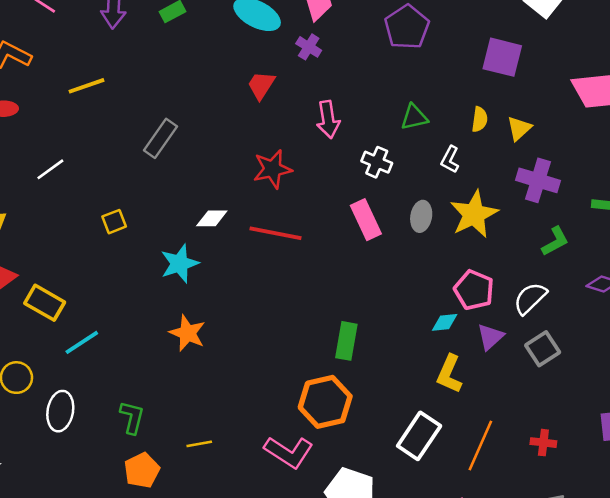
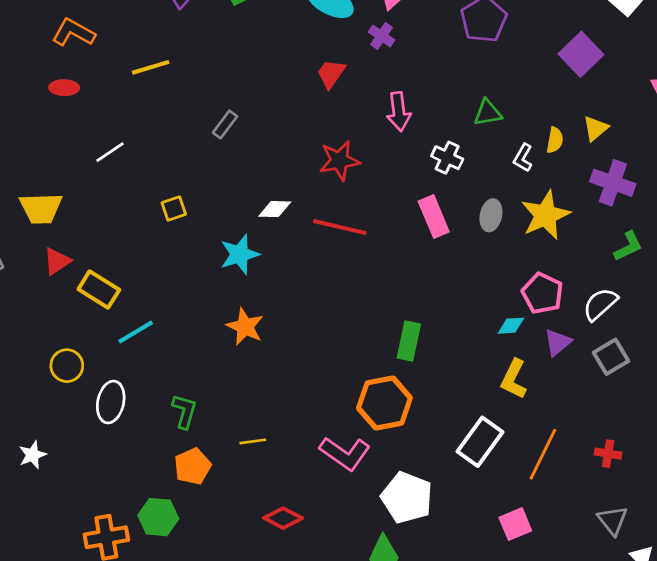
purple square: (502, 57) -> (581, 54), turned 30
yellow semicircle: (480, 119) -> (555, 140), moved
gray rectangle: (161, 138) -> (225, 124), size x0.7

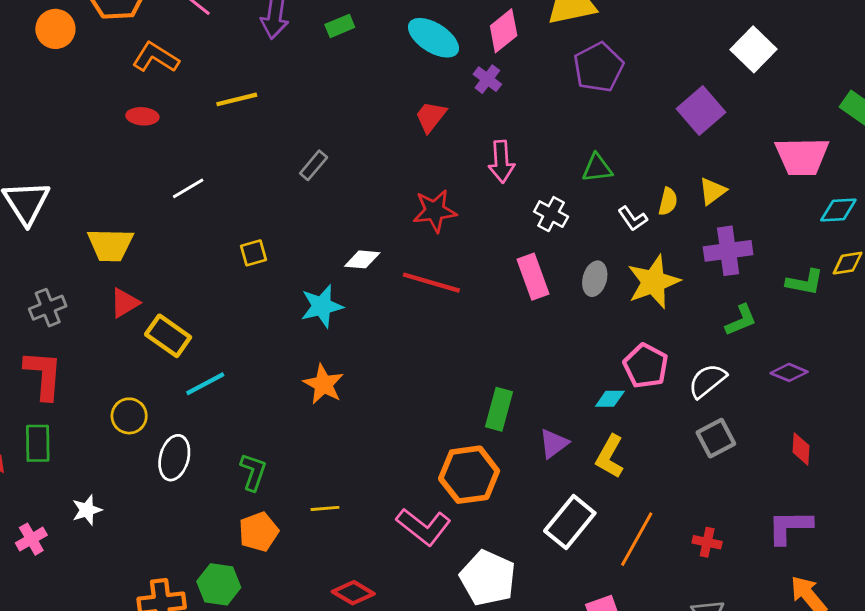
white L-shape: (523, 158) -> (633, 219), turned -68
purple cross: (613, 183) -> (728, 251), turned -30
purple triangle: (558, 342) -> (554, 444), moved

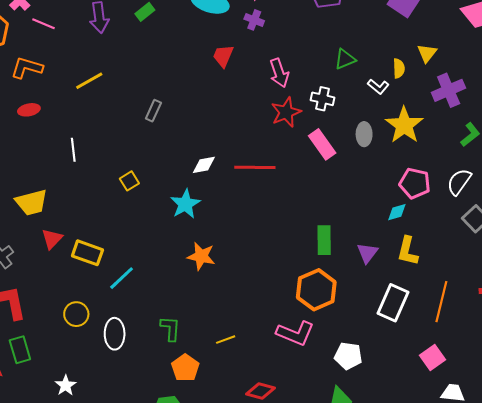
white line: (188, 188) -> (73, 150), turned -50
red star: (435, 211) -> (286, 112), moved
white pentagon: (488, 578) -> (348, 356), size x0.7

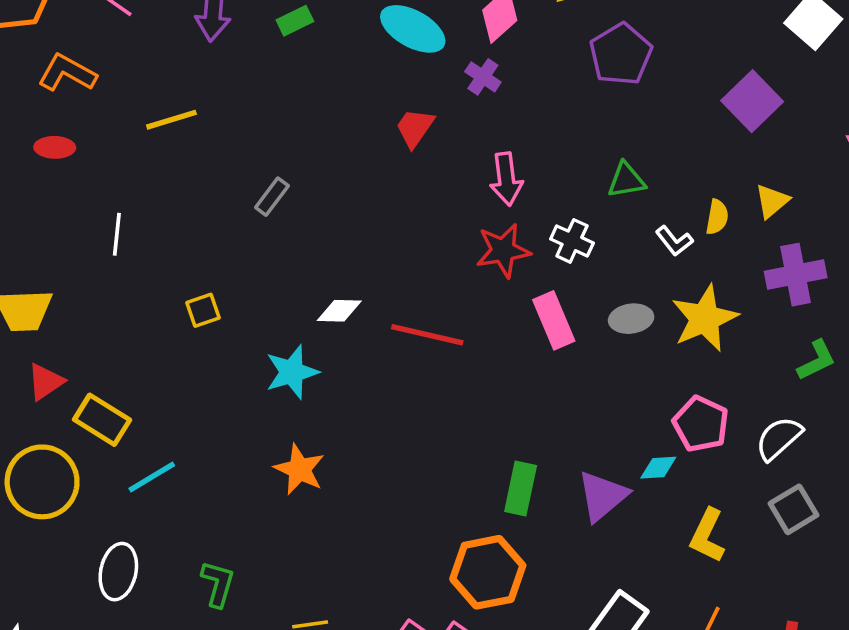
gray ellipse: (364, 134) -> (631, 319), turned 70
yellow L-shape: (408, 251) -> (707, 536), moved
purple triangle: (367, 253) -> (603, 496), moved, size x1.4
yellow circle: (76, 314) -> (42, 482), moved, size x1.6

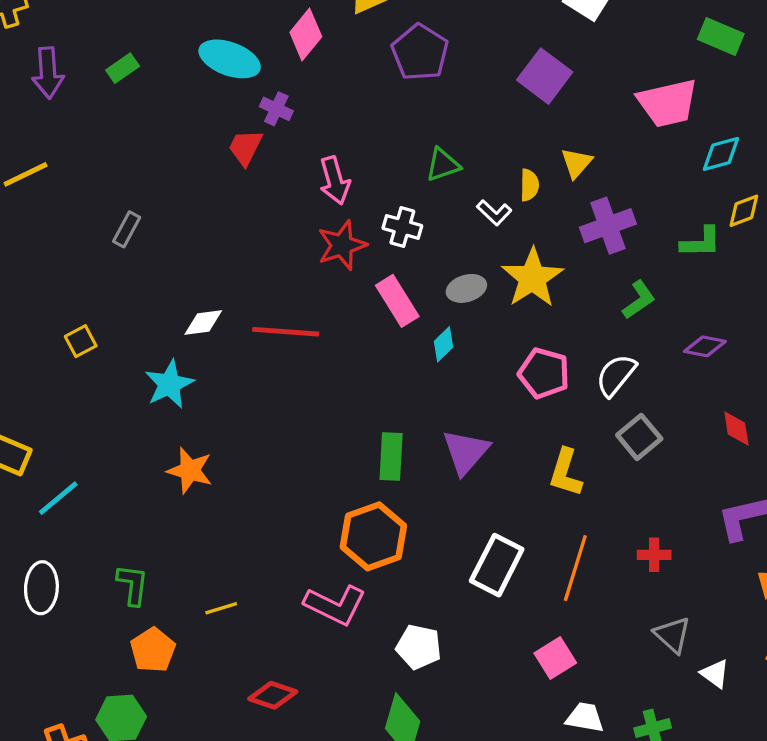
purple cross: (483, 77) -> (276, 109), moved
cyan diamond: (658, 468) -> (443, 344), moved, turned -32

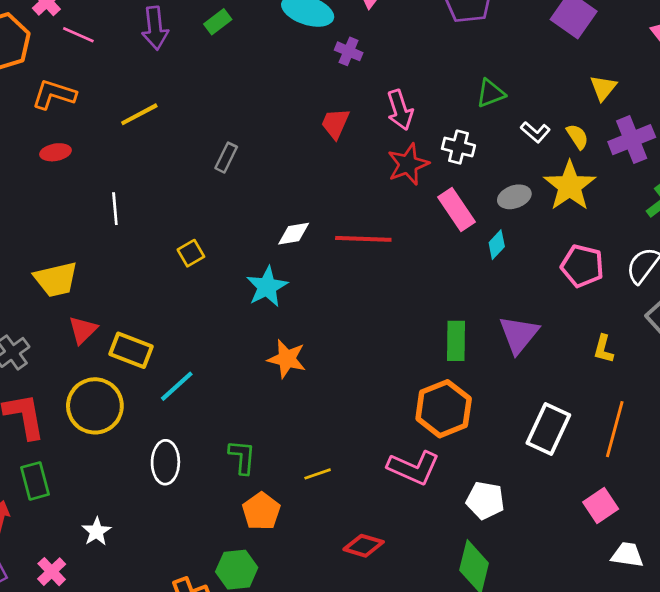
red trapezoid: (245, 147) -> (335, 123), moved
yellow semicircle: (529, 185) -> (577, 137), moved, turned -32
yellow L-shape: (565, 473) -> (604, 349), size x0.7

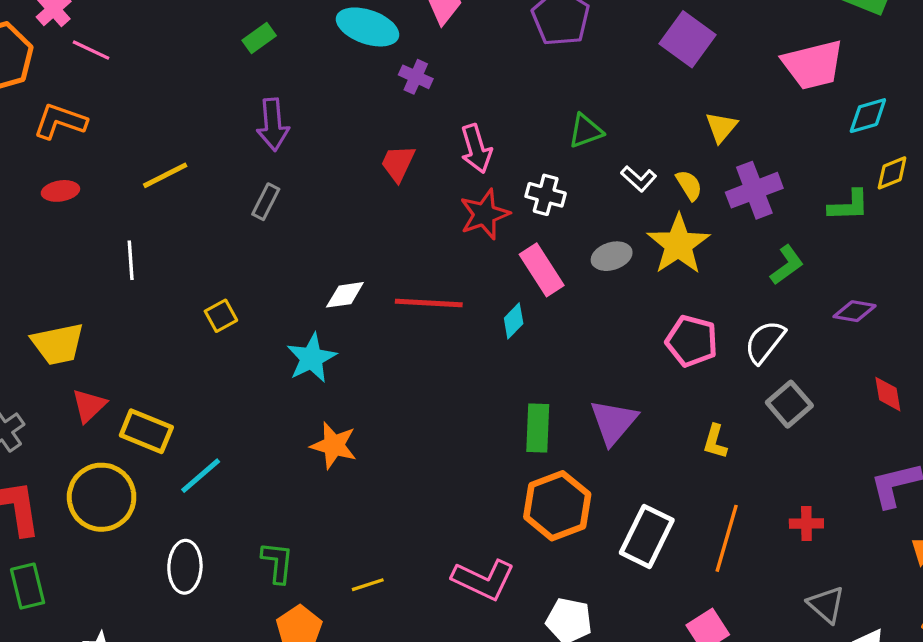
purple arrow: (155, 28) -> (273, 125), moved
yellow line: (139, 114) -> (165, 175), moved
cyan diamond: (497, 245) -> (514, 321), moved
orange hexagon: (444, 409) -> (557, 506), moved

